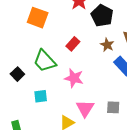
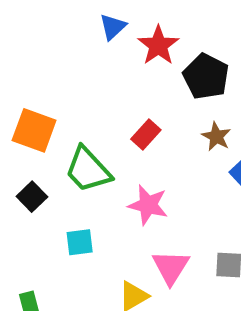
orange square: (38, 18) -> (34, 130), moved

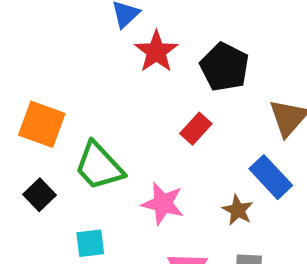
red star: (158, 45) -> (156, 52), moved
red rectangle: (146, 135) -> (196, 129), moved
brown star: (216, 137) -> (238, 210), moved

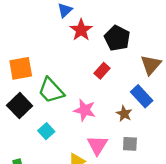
orange square: (42, 124) -> (21, 68), turned -30
black square: (40, 195) -> (20, 106), size x1.5
cyan square: (90, 243) -> (46, 131), turned -35

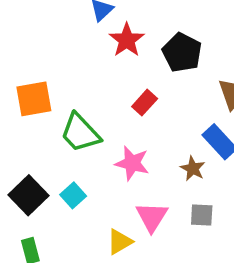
red rectangle: (102, 71) -> (145, 103), moved
black square: (20, 106) -> (29, 195), moved

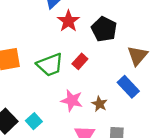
green trapezoid: (80, 133) -> (50, 65), moved, turned -68
brown star: (193, 169) -> (99, 104), moved

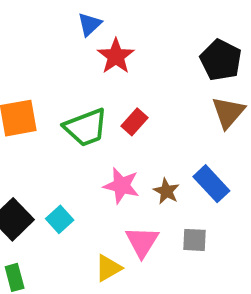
black pentagon: (104, 29) -> (221, 60), moved
blue rectangle: (128, 87) -> (211, 184), moved

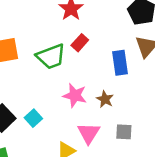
red rectangle: (135, 122) -> (80, 43), moved
blue rectangle: (211, 184) -> (120, 63), moved, turned 35

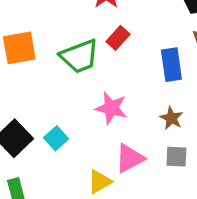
brown star: (105, 99) -> (171, 118), moved
pink triangle: (89, 133) -> (130, 158), turned 30

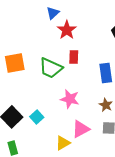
red rectangle: (118, 38) -> (74, 57), turned -40
green trapezoid: (79, 56) -> (51, 68), turned 45

